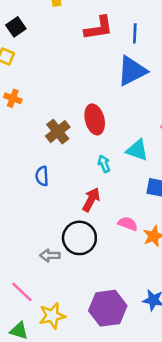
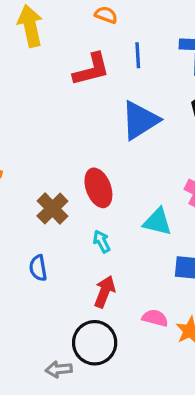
blue line: (135, 33) -> (138, 55), moved
cyan arrow: (104, 164) -> (102, 241), moved

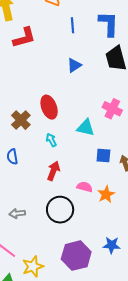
red L-shape: (91, 69) -> (24, 38), moved
blue triangle: (140, 120) -> (74, 65), size x0.6
black circle: (95, 343) -> (60, 210), moved
gray arrow: (59, 369) -> (17, 213), moved

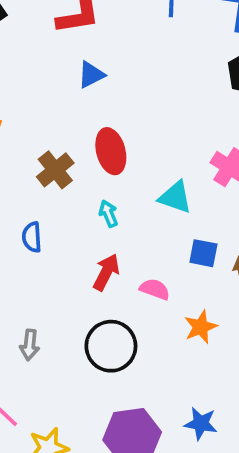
blue triangle: (74, 65) -> (91, 75), moved
pink semicircle: (85, 187) -> (155, 289), moved
gray arrow: (17, 213) -> (30, 345), turned -84

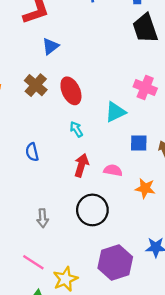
brown cross: (55, 170) -> (36, 85), moved
cyan triangle: (175, 197) -> (115, 112), turned -35
orange star: (201, 327) -> (145, 188), turned -30

